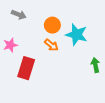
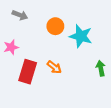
orange arrow: (51, 45) -> (54, 67), moved

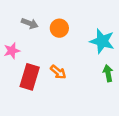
gray arrow: (20, 15) -> (30, 23), moved
cyan star: (81, 36) -> (102, 41), moved

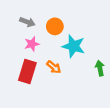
cyan star: (102, 41) -> (74, 46), moved
pink star: (12, 51) -> (32, 44), moved

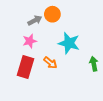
gray arrow: (27, 22) -> (35, 20), moved, turned -48
orange circle: (55, 26) -> (52, 14), moved

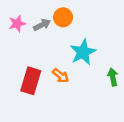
pink star: (30, 41) -> (17, 24), moved
cyan star: (69, 43) -> (83, 52), turned 30

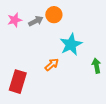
orange arrow: (61, 76) -> (52, 65), turned -80
red rectangle: (31, 81) -> (18, 82), moved

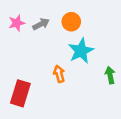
orange circle: (54, 15) -> (71, 22), moved
orange arrow: (52, 65) -> (59, 74), turned -64

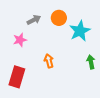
pink star: (17, 23) -> (20, 40), moved
cyan star: (81, 51) -> (80, 31), moved

